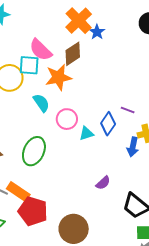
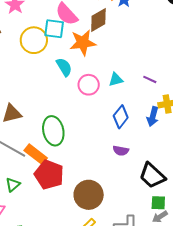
blue diamond: (108, 124) -> (121, 117), moved
cyan triangle: (86, 133) -> (116, 79), moved
green ellipse: (34, 151) -> (53, 131), moved, turned -40
purple semicircle: (103, 183) -> (121, 151), turned 49

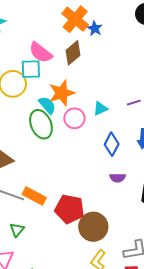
orange star: (83, 43) -> (62, 93), moved
purple line: (150, 79) -> (134, 103), turned -32
green ellipse: (53, 131) -> (41, 124), moved
red pentagon: (49, 175) -> (69, 209), moved

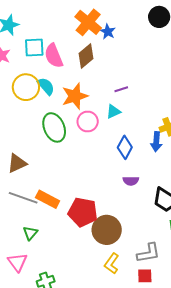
pink semicircle: (41, 53) -> (54, 56), turned 30
cyan square: (31, 69) -> (34, 48), moved
purple line: (134, 103) -> (121, 89), moved
cyan semicircle: (47, 105) -> (46, 86), moved

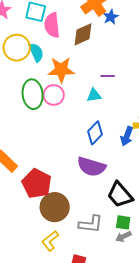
pink circle: (88, 121) -> (54, 95), moved
purple semicircle: (131, 181) -> (91, 167), size x1.8
gray L-shape: (148, 253) -> (91, 224), moved

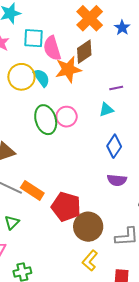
blue star: (111, 17) -> (122, 28), moved
orange star: (61, 70) -> (68, 69), moved
purple semicircle: (91, 167) -> (117, 180), size x0.7

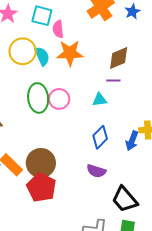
blue star: (122, 28) -> (132, 12), moved
pink semicircle: (52, 48) -> (58, 29), size x0.7
brown diamond: (84, 52) -> (119, 58), moved
brown circle: (88, 227) -> (41, 163), moved

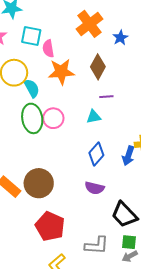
blue star: (132, 12) -> (120, 38), moved
cyan semicircle: (42, 56) -> (32, 88), moved
brown diamond: (119, 58) -> (98, 67), moved, turned -35
red pentagon: (41, 187) -> (50, 226), moved

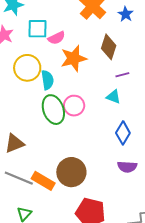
pink semicircle: (48, 49) -> (57, 38), turned -96
cyan semicircle: (32, 88) -> (47, 80), turned 30
cyan triangle: (94, 117) -> (113, 97), turned 42

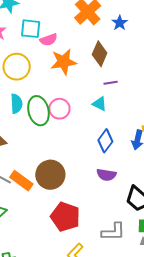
cyan semicircle: (47, 80) -> (17, 104), moved

